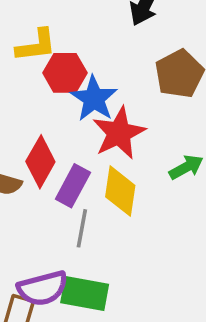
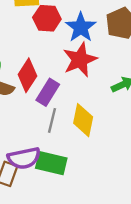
blue star: (94, 99) -> (81, 27), moved
yellow diamond: (120, 191) -> (83, 120), moved

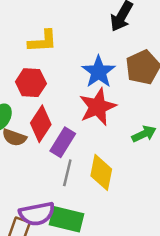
red hexagon: (47, 18) -> (31, 83), moved

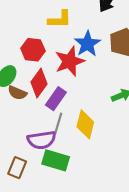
yellow L-shape: (43, 41) -> (60, 19), moved
red star: (98, 107) -> (70, 61), moved
purple semicircle: (37, 214) -> (42, 140), moved

